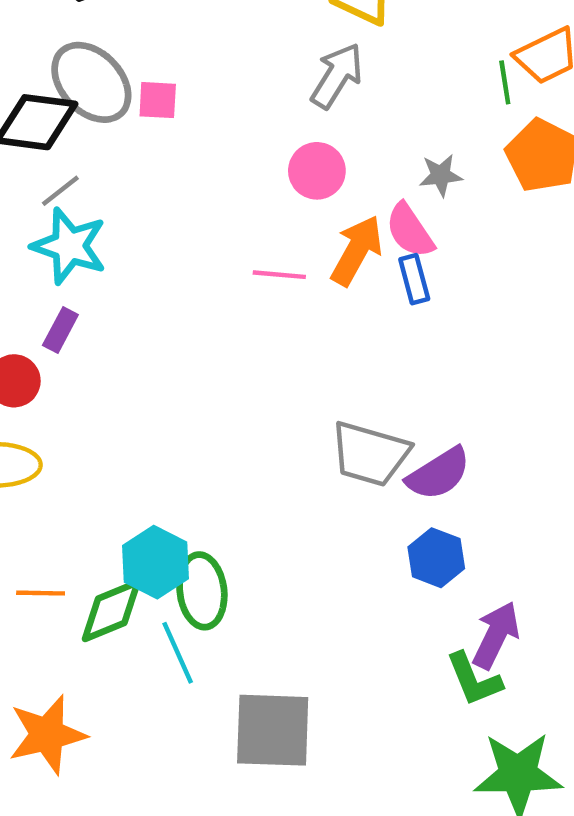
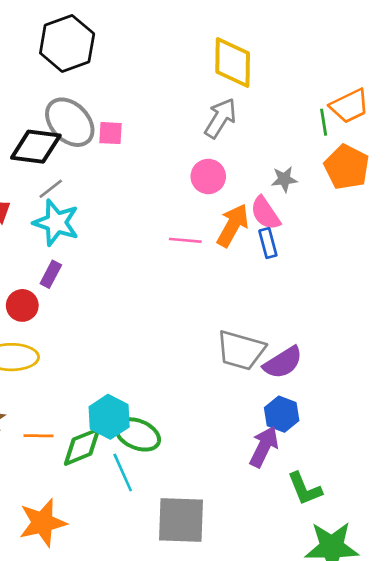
green ellipse: (202, 591) -> (138, 434), turned -60
purple arrow: (496, 635) -> (264, 447), moved

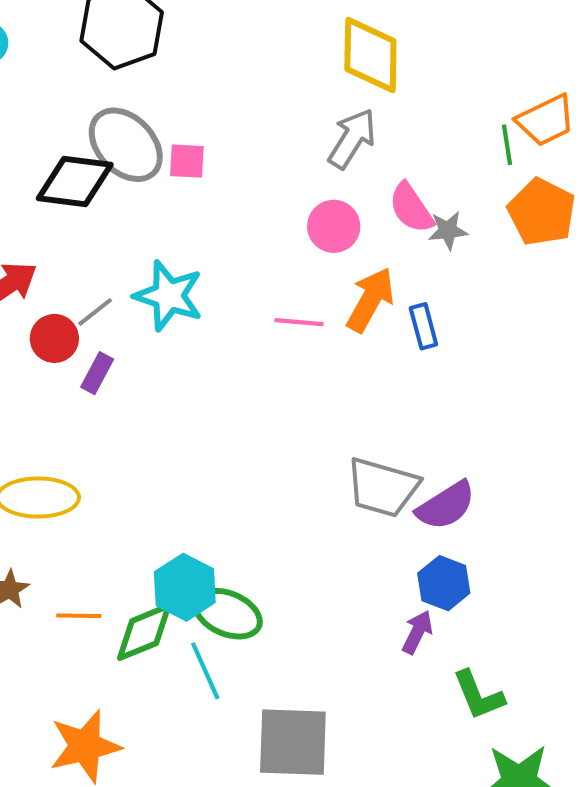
gray line: (51, 189) -> (95, 312), moved
pink semicircle: (265, 213) -> (411, 208), moved
cyan star: (56, 223) -> (169, 296), moved
red circle: (22, 305) -> (54, 338), moved
purple arrow: (264, 447) -> (417, 632), size x0.7

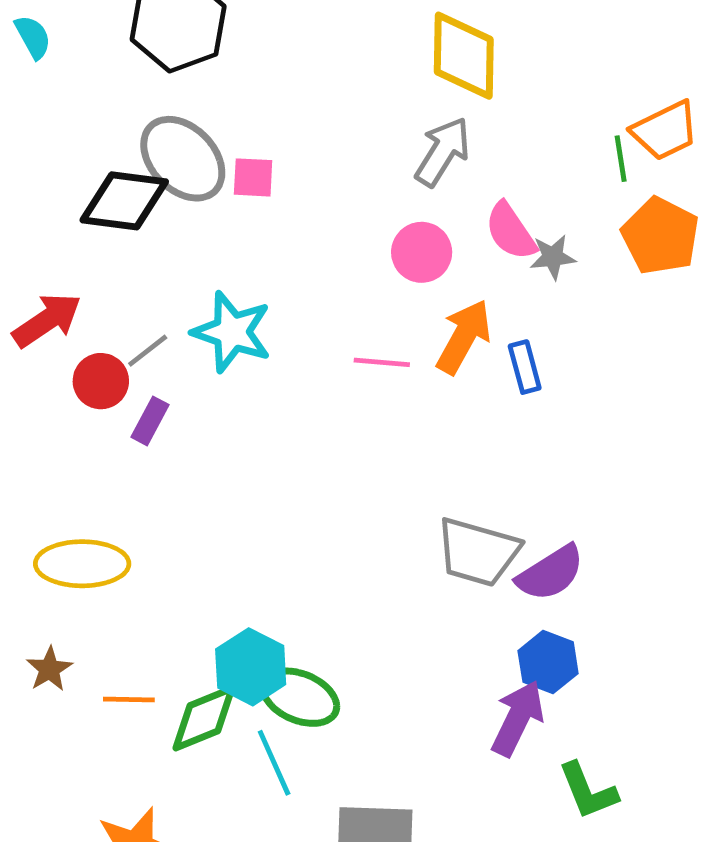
purple arrow: (417, 632) -> (518, 718), size x1.5

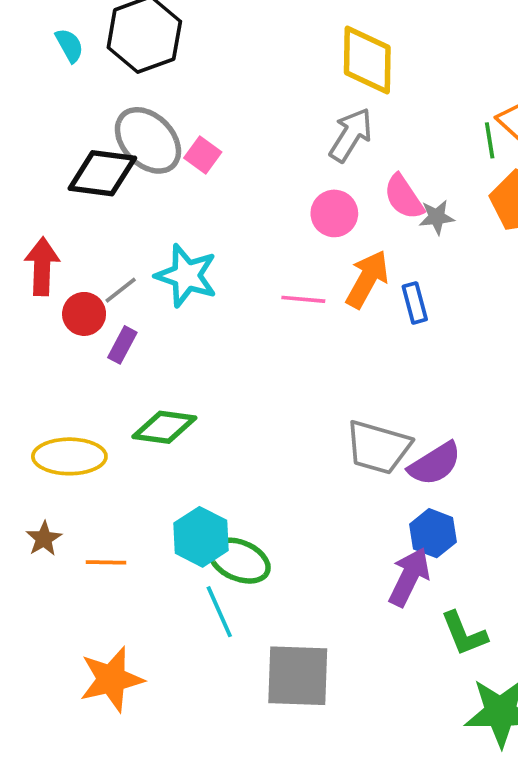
cyan semicircle: (33, 37) -> (69, 45), moved
pink square: (253, 177) -> (203, 155), turned 33
red arrow: (47, 320) -> (42, 266), turned -54
green diamond: (204, 718) -> (164, 427), moved, turned 30

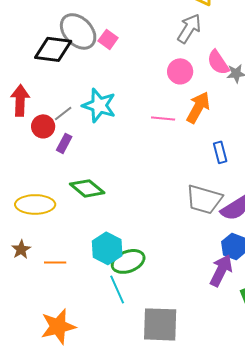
blue rectangle: (415, 303) -> (220, 152), moved
green diamond: (164, 427) -> (87, 188), turned 32
green ellipse: (239, 561) -> (128, 261), turned -44

